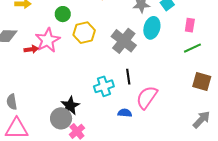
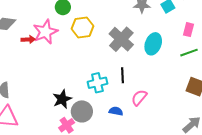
cyan ellipse: (152, 28) -> (153, 44), moved
pink semicircle: (147, 97) -> (139, 98), size x0.7
gray circle: (61, 118) -> (82, 111), moved

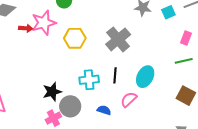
yellow hexagon: (82, 27) -> (75, 38), moved
cyan ellipse: (153, 44) -> (145, 77), moved

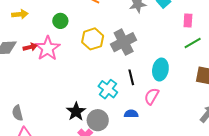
red arrow: (26, 28) -> (30, 47), moved
yellow hexagon: (75, 38) -> (93, 39), moved
gray cross: (118, 39) -> (124, 42), turned 30
cyan cross: (89, 80) -> (108, 89), turned -30

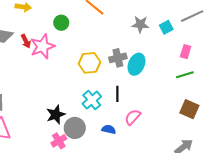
yellow hexagon: (93, 39) -> (89, 63), moved
gray cross: (124, 42) -> (118, 58), size x0.7
red arrow: (30, 47) -> (26, 41), turned 64
cyan ellipse: (160, 70) -> (136, 64), moved

